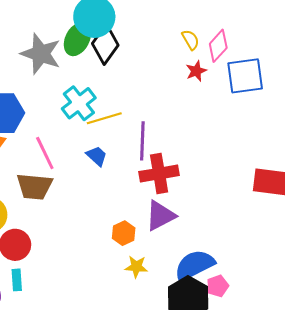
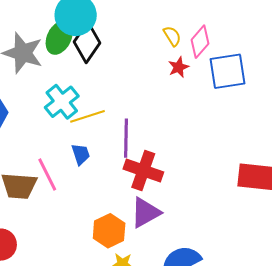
pink line: (45, 153) -> (47, 174), moved
blue trapezoid: (97, 156) -> (81, 154), turned 30
red cross: (159, 174) -> (143, 171), turned 30
orange hexagon: (124, 233) -> (109, 231), size x1.4

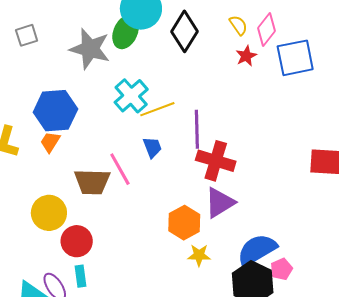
black diamond: (87, 42) -> (185, 31), moved

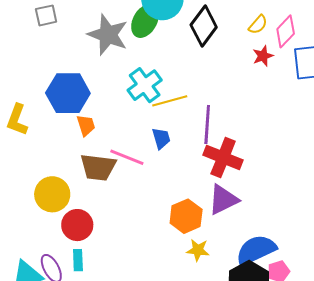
yellow semicircle: (238, 25) -> (258, 25), turned 70
orange trapezoid: (50, 142) -> (86, 125), moved, turned 125
pink line: (120, 169) -> (127, 157), turned -44

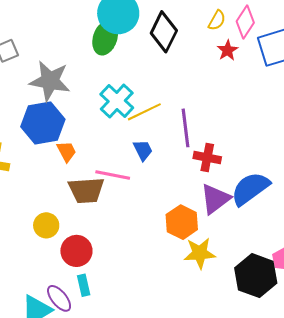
gray star: (108, 35) -> (50, 81), moved
red cross: (223, 158) -> (207, 158), size x0.7
yellow circle: (52, 194) -> (46, 225), size x0.7
yellow star: (198, 250) -> (200, 253), size x1.4
blue semicircle: (256, 250) -> (250, 189), moved

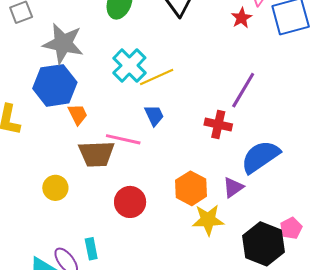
purple line: (186, 128) -> (243, 90), moved, turned 36
purple triangle: (215, 199) -> (233, 187), moved, size x0.7
red circle: (76, 251) -> (130, 202), moved

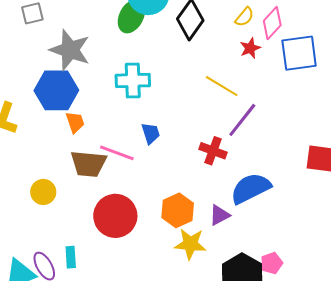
cyan cross: (129, 65) -> (133, 80), turned 36
yellow line: (157, 77) -> (222, 86), moved, turned 48
red circle: (130, 202) -> (115, 216), size x1.4

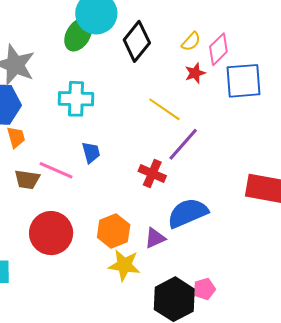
brown trapezoid: (88, 164) -> (27, 179), size x0.7

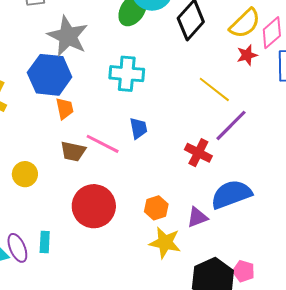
yellow semicircle: (191, 42) -> (245, 23), size x1.6
orange hexagon: (114, 231) -> (156, 208), size x0.7
pink pentagon: (204, 289) -> (244, 271), turned 30

